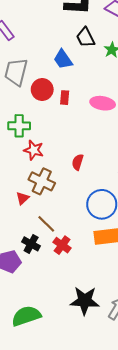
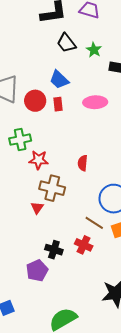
blue trapezoid: (63, 59) -> (59, 80), moved
brown line: (46, 224) -> (94, 223), moved

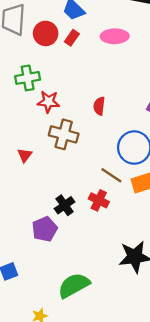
red rectangle: (58, 104) -> (72, 38), turned 40
red triangle: (37, 208) -> (25, 155), moved
black cross: (54, 250) -> (65, 205), turned 36

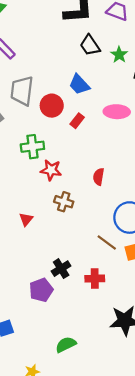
red rectangle: (72, 38) -> (77, 121), moved
brown cross: (64, 134) -> (64, 202), size x0.7
red cross: (99, 200) -> (95, 279), moved, turned -30
green semicircle: (74, 285) -> (66, 345), size x0.7

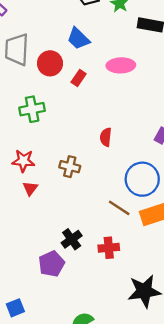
red star: (51, 170) -> (23, 161), moved

